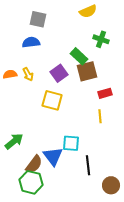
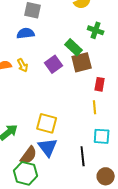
red rectangle: (105, 93) -> (100, 84), turned -64
yellow square: (52, 100) -> (47, 123), moved
cyan square: (71, 143) -> (102, 136), moved

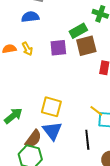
green rectangle: (74, 47) -> (78, 31), turned -72
purple square: (54, 64) -> (58, 48), turned 30
yellow line: (95, 107) -> (96, 111), moved, turned -48

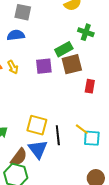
black line: (87, 140) -> (58, 135), moved

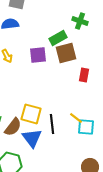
brown semicircle: (19, 157) -> (13, 127), moved

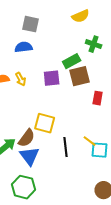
yellow square: (31, 114) -> (45, 123), moved
brown semicircle: (13, 127) -> (27, 138), moved
blue triangle: (32, 138) -> (30, 156), moved

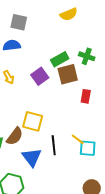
green cross: (94, 44) -> (87, 56), moved
purple square: (52, 78) -> (40, 76), turned -30
blue triangle: (30, 156) -> (32, 157), moved

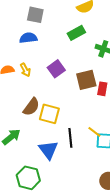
green rectangle: (60, 59) -> (76, 33), moved
brown square: (68, 74) -> (86, 80), moved
brown semicircle: (15, 136) -> (31, 107), moved

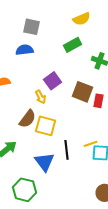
yellow arrow: (25, 70) -> (40, 97), moved
brown square: (86, 80) -> (82, 92), turned 35
yellow line: (94, 132) -> (90, 144), turned -56

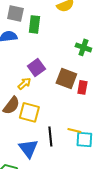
green rectangle: (72, 45) -> (34, 24), moved, turned -54
yellow arrow: (40, 97) -> (24, 83), turned -104
yellow line: (90, 144) -> (74, 130), turned 32

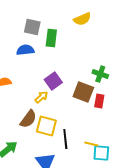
green cross: (83, 47) -> (100, 74), moved
black line: (50, 136) -> (65, 139), moved

